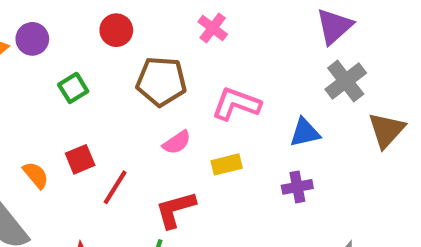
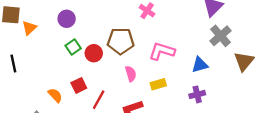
red circle: (116, 30) -> (94, 53), moved
purple circle: (32, 39) -> (67, 19), moved
pink semicircle: (177, 142) -> (131, 74), turned -70

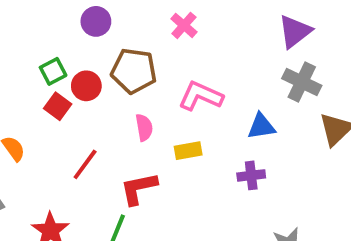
purple circle: (67, 19) -> (96, 21), moved
gray cross: (221, 36) -> (302, 82), turned -30
red square: (79, 85) -> (58, 106), moved, turned -35

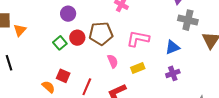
purple circle: (96, 21) -> (68, 14), moved
red circle: (86, 86) -> (77, 38), moved
red square: (58, 106) -> (63, 76), moved

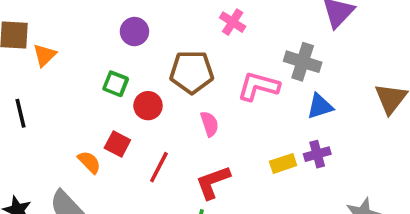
gray cross: (188, 20) -> (303, 62), moved
red circle: (77, 38) -> (148, 106), moved
green square: (60, 43) -> (116, 84), turned -32
yellow rectangle: (138, 68) -> (283, 163), moved

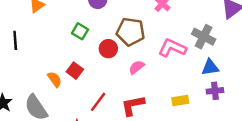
red circle: (148, 106) -> (108, 49), moved
pink semicircle: (209, 124) -> (137, 67), turned -119
purple cross: (317, 154) -> (215, 91), moved
red line: (159, 167) -> (98, 102), moved

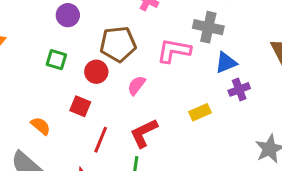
red square: (75, 71) -> (80, 106), moved

